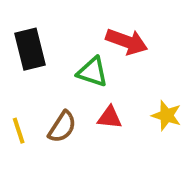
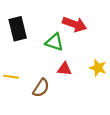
brown semicircle: (62, 127) -> (41, 88), moved
yellow line: (19, 131) -> (11, 77), turned -64

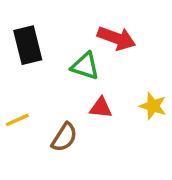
yellow line: (11, 77) -> (17, 120), turned -32

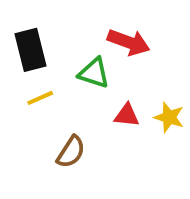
red triangle: (101, 108) -> (127, 115), moved
yellow line: (17, 120) -> (40, 98), moved

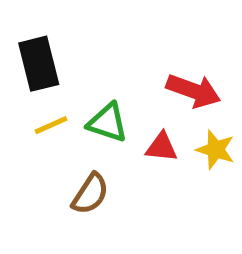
red arrow: (129, 42) -> (193, 91), moved
green triangle: (94, 73) -> (107, 123), moved

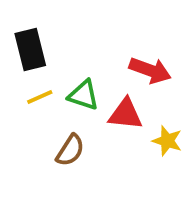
red triangle: (162, 147) -> (125, 114), size x1.4
yellow star: (216, 150) -> (167, 141), moved

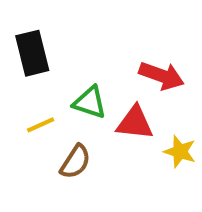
yellow line: (40, 97) -> (41, 125), moved

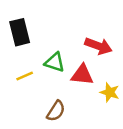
brown semicircle: (75, 162) -> (56, 111), moved

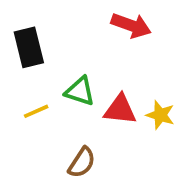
red arrow: (98, 46) -> (131, 25), moved
yellow star: (110, 92) -> (160, 115), moved

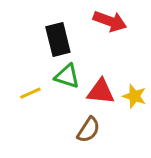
black rectangle: (29, 47) -> (58, 40), moved
brown semicircle: (82, 162) -> (88, 130), moved

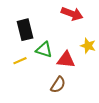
black rectangle: (58, 40) -> (25, 30), moved
yellow star: (134, 96) -> (88, 46), moved

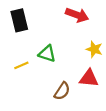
black rectangle: (25, 30) -> (19, 20), moved
red triangle: (66, 60) -> (89, 78), moved

